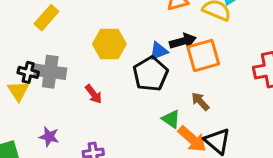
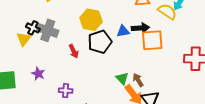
black pentagon: (151, 74) -> (100, 42), moved
brown arrow: (200, 101) -> (138, 80), moved

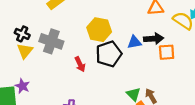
black cross: (33, 28) -> (22, 34), moved
orange square: (152, 40) -> (167, 52), size x0.7
purple star: (38, 74) -> (22, 86), moved

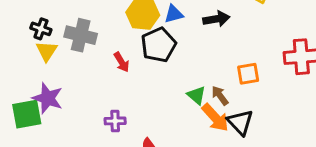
blue triangle: (134, 42) -> (174, 14), moved
orange square: (167, 52) -> (248, 74), moved
purple star: (22, 86) -> (48, 98), size x1.5

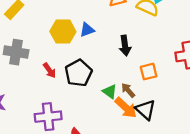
black arrow: (216, 19) -> (125, 46), moved, turned 96
black pentagon: (159, 45) -> (78, 73), moved
purple cross: (115, 121) -> (48, 117), size x1.6

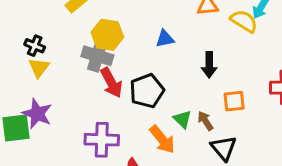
yellow hexagon: (63, 32) -> (107, 35), moved
gray cross: (16, 52) -> (97, 56), moved
red arrow: (50, 70) -> (111, 83), size x1.5
orange arrow: (126, 108) -> (162, 140), moved

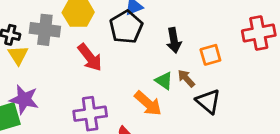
gray cross: (97, 56) -> (45, 30), moved
black arrow: (209, 65) -> (174, 40), moved
black pentagon: (147, 91) -> (126, 27), moved

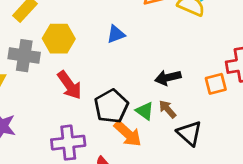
black pentagon: (126, 27) -> (111, 106), moved
black arrow: (174, 40) -> (168, 78), moved, turned 85
orange square: (210, 55) -> (216, 84), moved

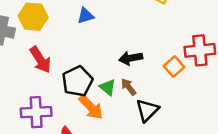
orange square: (216, 84) -> (174, 67), turned -30
black triangle: (189, 133) -> (147, 110), turned 30

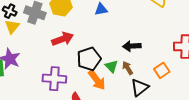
red arrow: (40, 60) -> (63, 39), turned -85
orange square: (174, 67) -> (162, 70), moved

